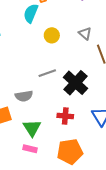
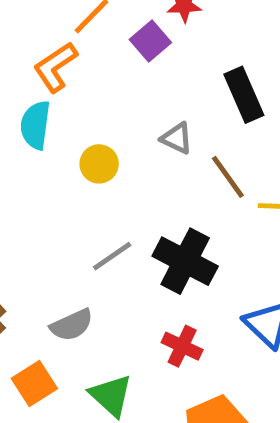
red cross: (65, 116) -> (182, 346), turned 35

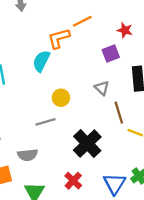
purple square: (150, 41) -> (111, 53), moved
yellow circle: (99, 164) -> (61, 98), moved
gray line: (112, 256) -> (46, 122), moved

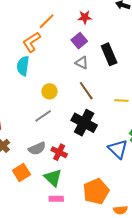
gray triangle: (102, 88) -> (82, 63), moved
brown line: (119, 113) -> (86, 91), moved
red cross: (73, 181) -> (59, 152), moved

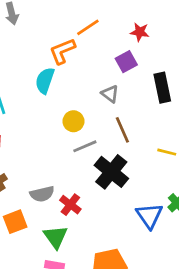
gray triangle: (82, 63) -> (110, 94), moved
gray line: (43, 116) -> (85, 146), moved

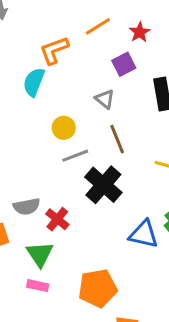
orange line: (88, 27) -> (98, 26), moved
red star: (140, 32) -> (140, 32), turned 30
blue triangle: (149, 216) -> (144, 234), turned -44

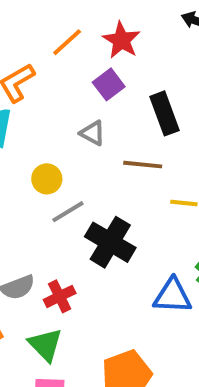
red star: (140, 32) -> (121, 40), size x1.4
brown line: (117, 139) -> (143, 165), moved, turned -52
red cross: (57, 219) -> (60, 296), turned 35

